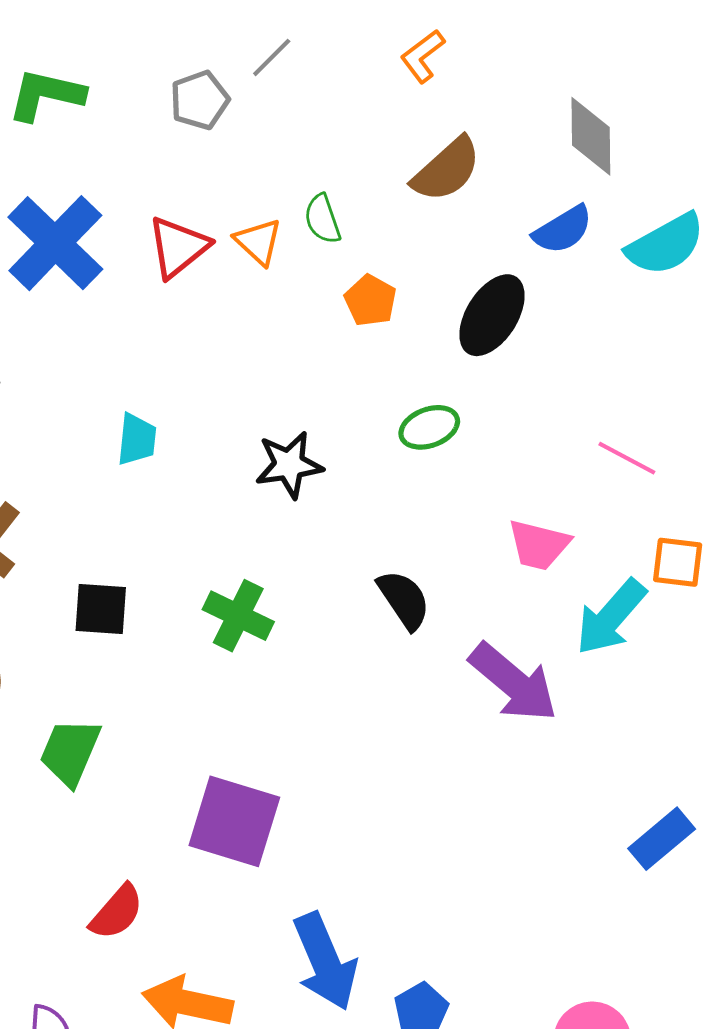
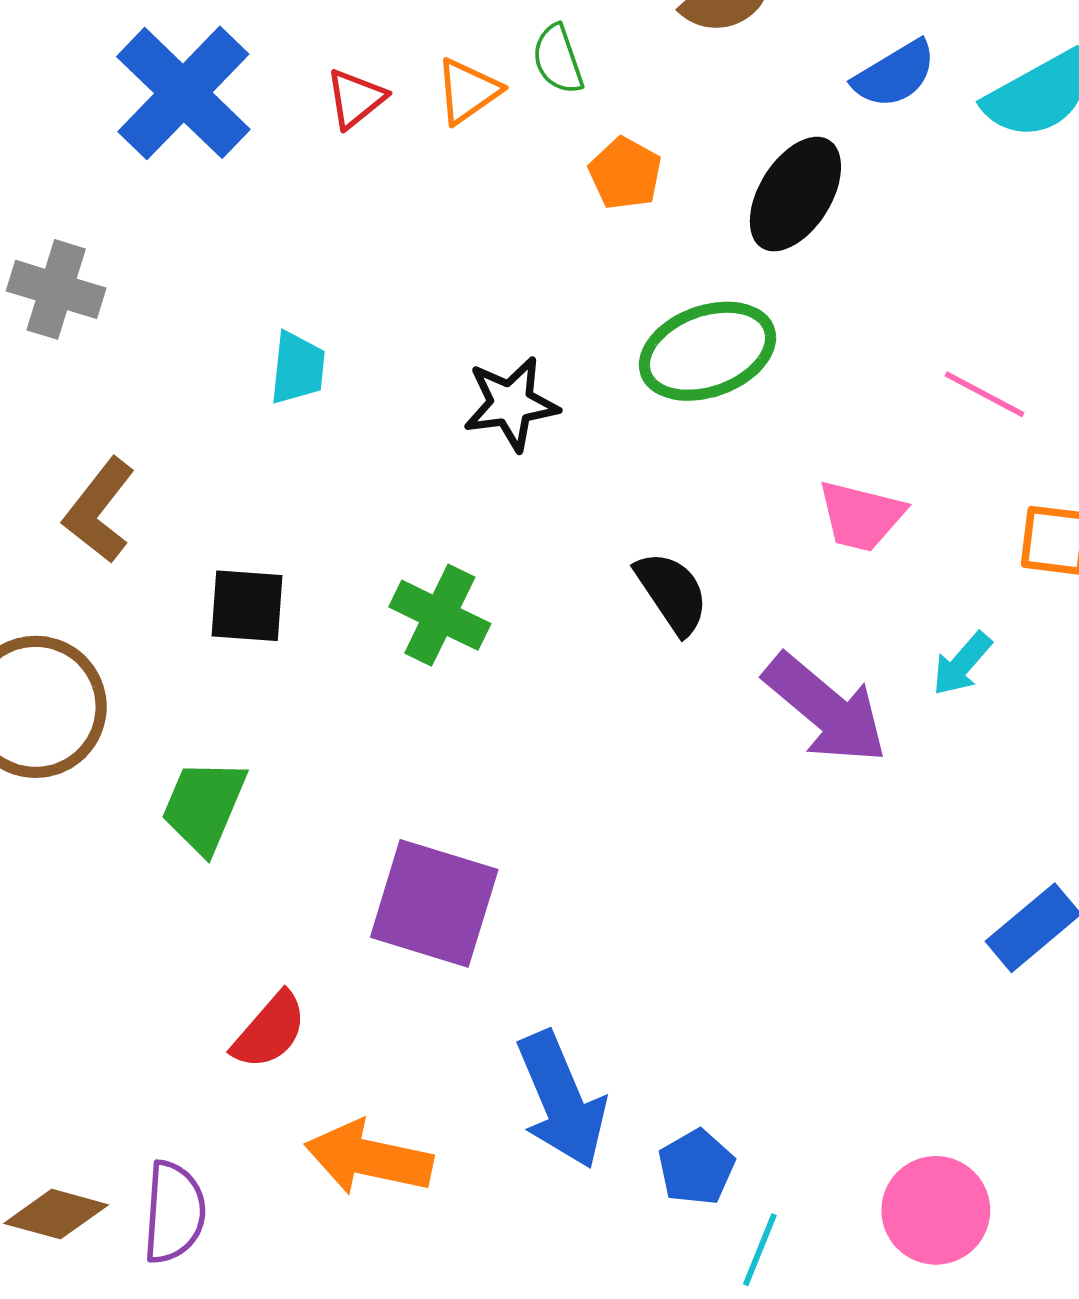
orange triangle: (258, 242) -> (468, 91), turned 42
red triangle: (178, 247) -> (356, 99), size x0.7
green ellipse: (429, 427) -> (707, 351), size x1.6
cyan arrow: (611, 617) -> (962, 664), moved, size x0.6

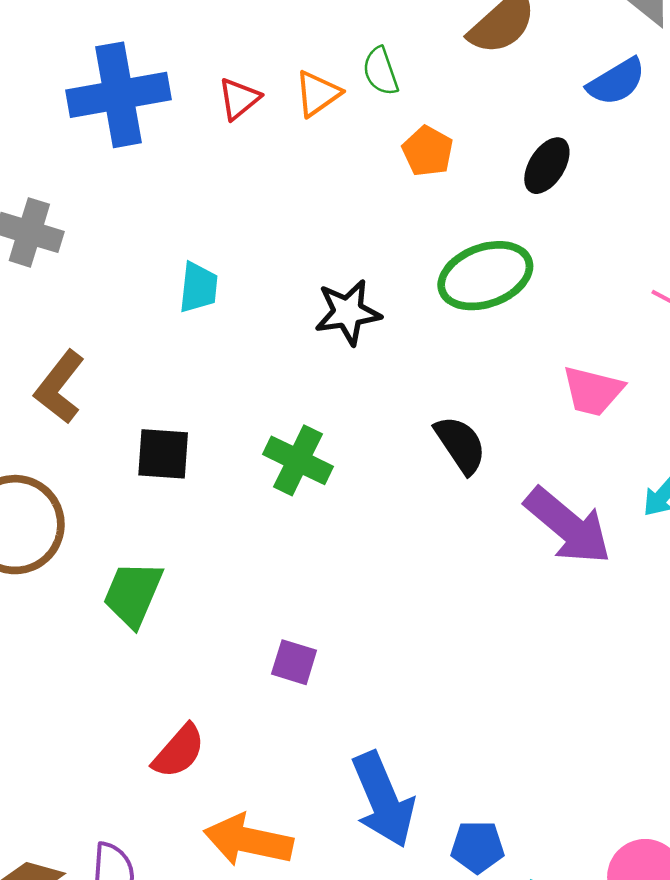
blue cross: (183, 93) -> (119, 95), turned 36
black ellipse: (795, 194) -> (547, 166), size x0.7
purple square: (434, 903) -> (294, 662), size x0.5
blue pentagon: (696, 1167) -> (477, 847), turned 30

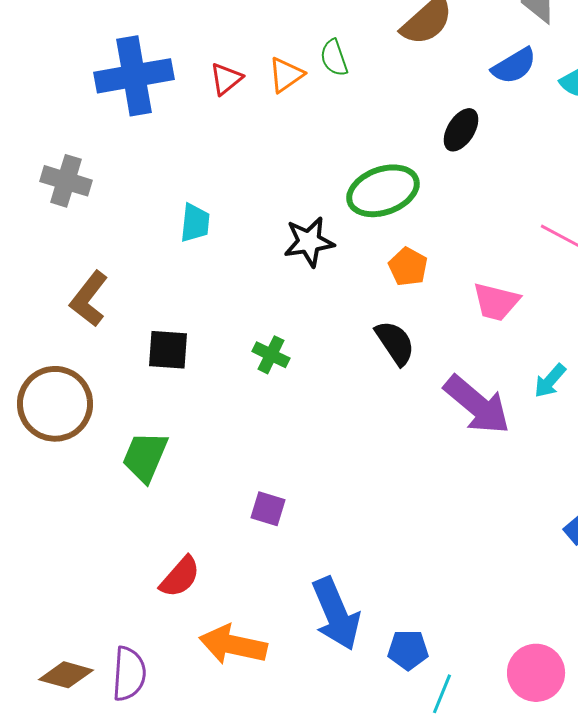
orange pentagon: (428, 151) -> (408, 267), moved
green ellipse: (485, 276) -> (383, 191), moved
green cross: (298, 460) -> (271, 355), size x0.7

